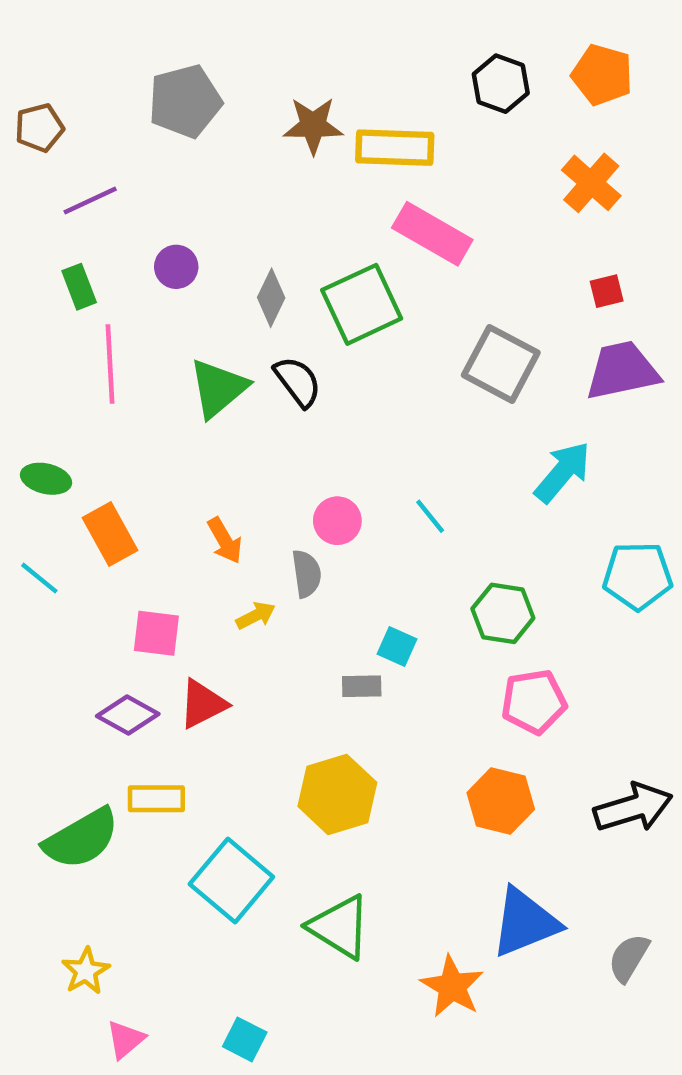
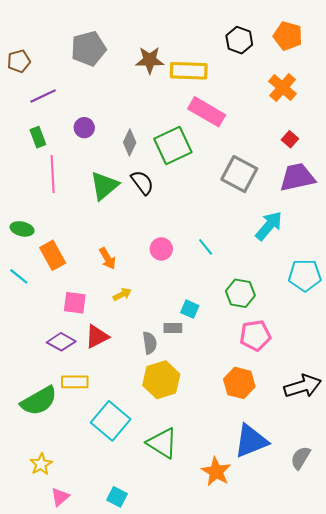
red square: (607, 291) -> (290, 139), turned -35
gray semicircle: (306, 574) -> (150, 343), moved

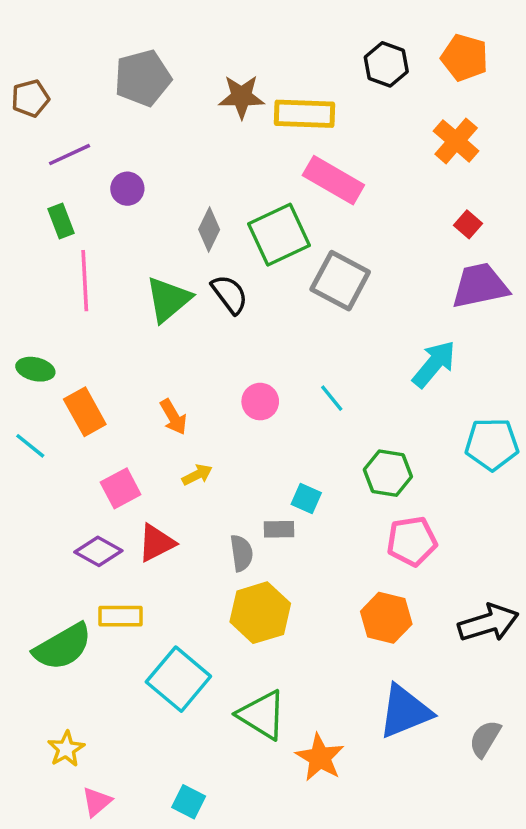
purple circle: (84, 128) -> (127, 189), moved
gray square: (239, 174) -> (340, 281), moved
pink square: (75, 303) -> (121, 488), turned -35
orange star: (216, 472) -> (320, 757), moved

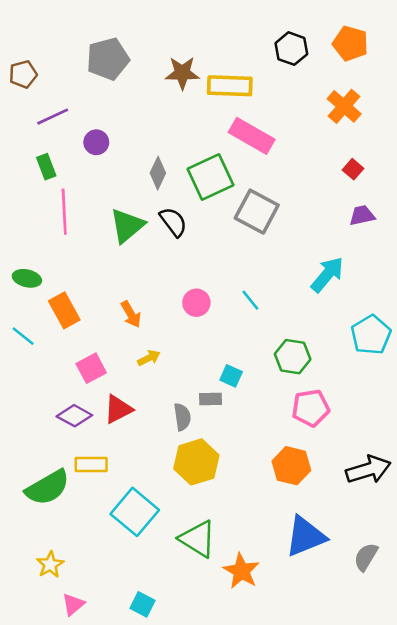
purple trapezoid: (480, 286) -> (362, 215), size x0.6
cyan pentagon: (492, 444) -> (371, 335), turned -30

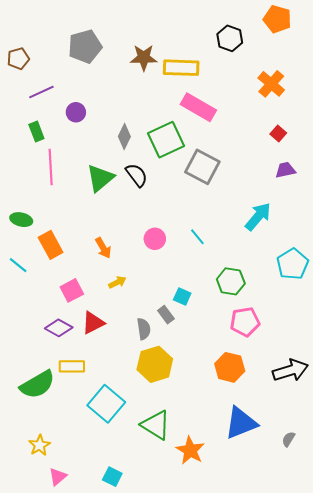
orange pentagon: (350, 43) -> (277, 19), moved
gray rectangle: (211, 399) -> (166, 315), turned 54
gray semicircle: (366, 557) -> (288, 439), size x0.7

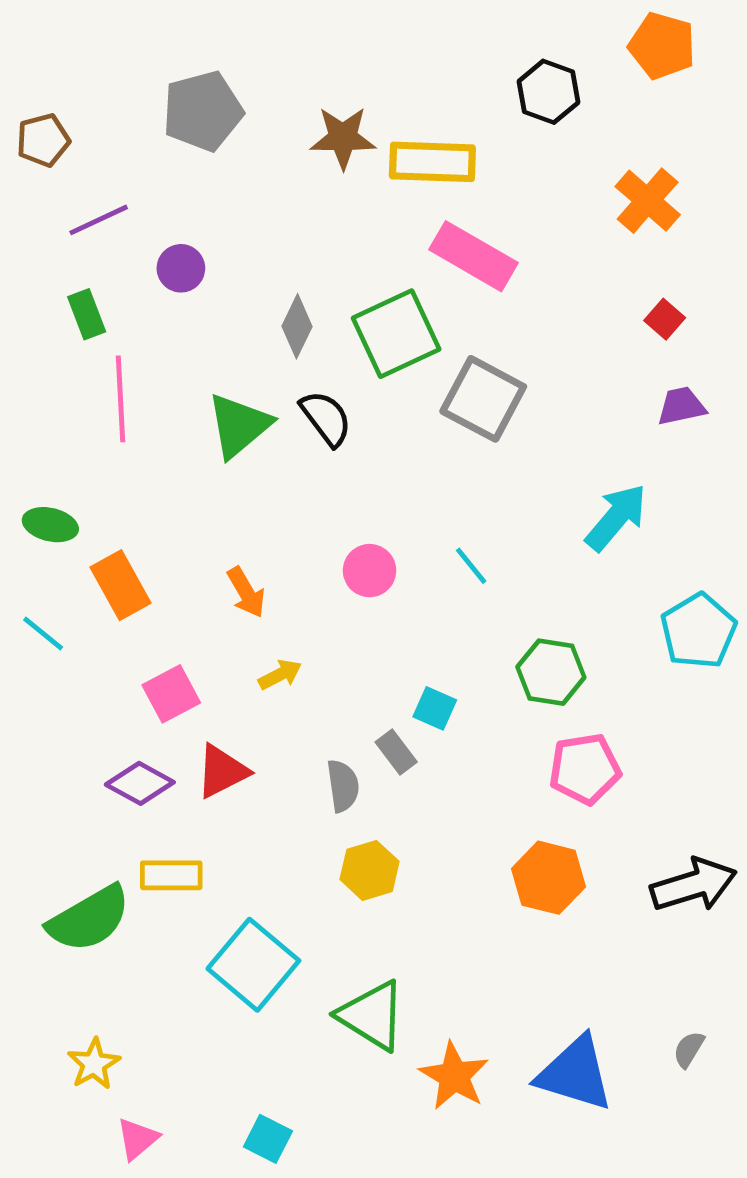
yellow hexagon: (155, 364) -> (370, 870), size x0.7
blue triangle: (241, 423) -> (575, 1074), moved, turned 39

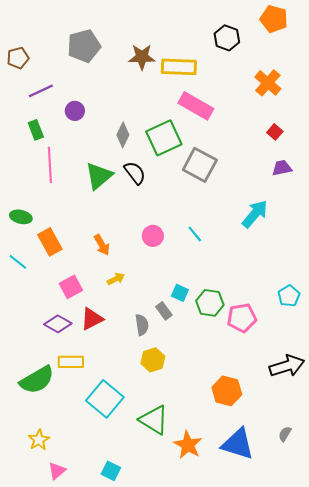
cyan pentagon: (698, 631) -> (289, 296), moved, size x0.7
green hexagon: (551, 672) -> (210, 303), moved
orange hexagon: (548, 878) -> (227, 391), moved

